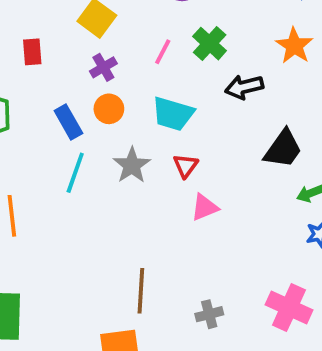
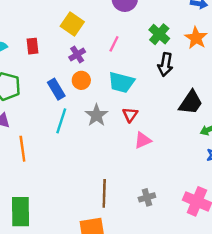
green cross: (210, 44) -> (159, 34), moved
black arrow: (244, 87) -> (165, 64), turned -65
gray cross: (209, 314) -> (147, 197), moved

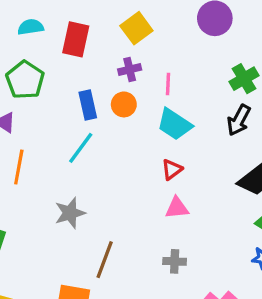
pink line: (114, 44) -> (168, 84), moved, turned -42
red rectangle: (32, 46) -> (76, 39), size x1.5
gray star: (96, 115) -> (70, 213), moved
gray cross: (147, 197) -> (175, 261), moved

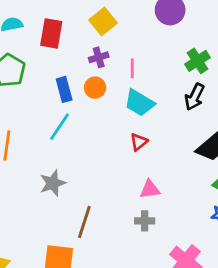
pink triangle: (177, 208) -> (150, 189), moved

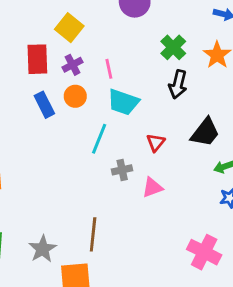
red rectangle: (51, 33) -> (37, 59), moved
cyan line: (60, 127) -> (99, 139), moved
red triangle: (139, 142) -> (156, 142), moved
gray star: (53, 183) -> (43, 249), moved
gray cross: (145, 221) -> (122, 170), moved

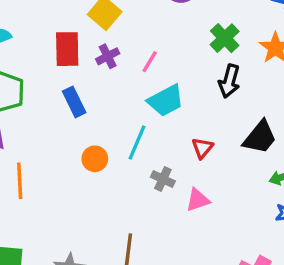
pink line: (109, 69) -> (150, 62), turned 42
orange circle: (75, 96) -> (95, 159), moved
cyan trapezoid: (123, 102) -> (166, 101), turned -48
gray cross: (122, 170) -> (163, 179), turned 36

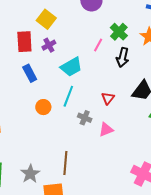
pink line: (150, 62) -> (98, 45), moved
cyan trapezoid: (166, 101) -> (71, 67), moved

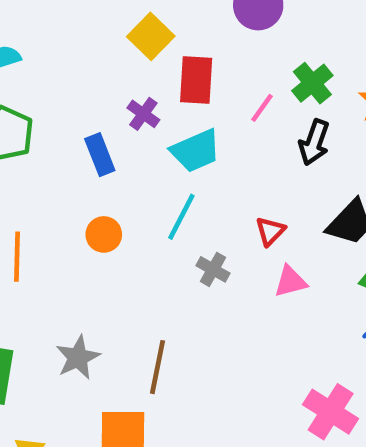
red rectangle: (24, 42) -> (196, 80), moved
purple cross: (49, 45) -> (143, 114), moved, turned -32
orange circle: (43, 107) -> (104, 234), moved
pink triangle: (106, 130) -> (290, 281), moved
gray star: (30, 174) -> (78, 357), moved

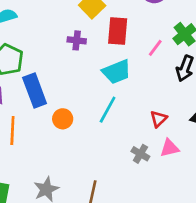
purple cross: (143, 114) -> (77, 40), moved, turned -30
blue rectangle: (100, 155) -> (35, 90), moved, size x1.4
gray cross: (213, 269) -> (140, 154), moved

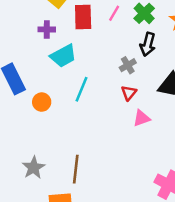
pink line: (155, 48) -> (114, 13), moved
cyan trapezoid: (116, 72) -> (63, 56), moved
gray cross: (140, 154) -> (128, 65), moved, turned 35

